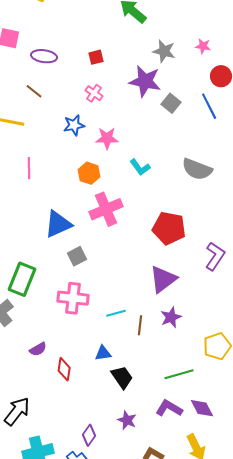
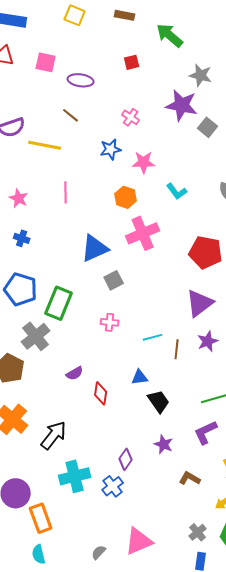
red square: (96, 57) -> (132, 62), moved
pink cross: (73, 298) -> (110, 322), size x0.6
purple L-shape: (169, 408) -> (206, 432), turned -56

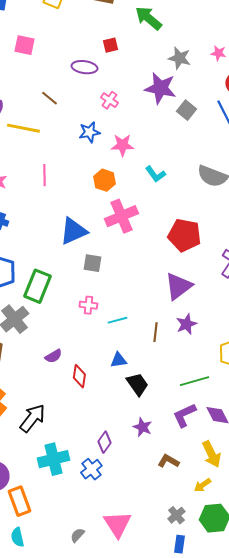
purple ellipse: (81, 80) -> (84, 67), moved
gray square: (114, 280) -> (92, 263), turned 36
cyan line: (153, 337) -> (117, 320), moved
pink triangle: (139, 541) -> (117, 524), turned -40

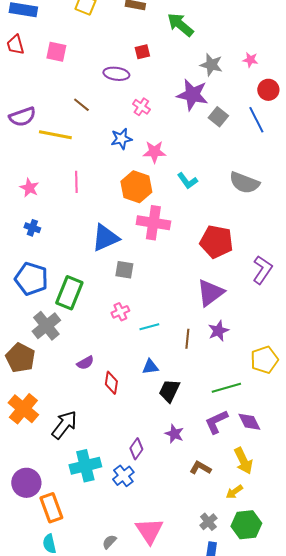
orange hexagon: (104, 180) -> (136, 187), size x1.4
pink cross: (121, 216) -> (153, 223), turned 32
pink cross: (88, 305) -> (120, 312), turned -30
black trapezoid: (137, 384) -> (169, 391), turned -120

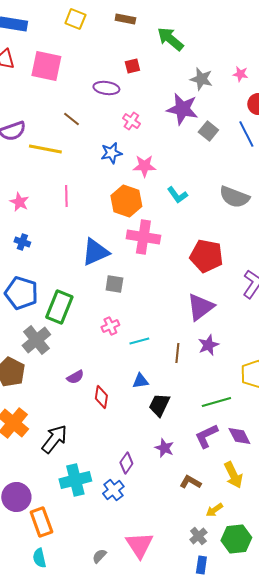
pink square: (56, 52) -> (46, 66), size x1.5
yellow arrow: (234, 492) -> (214, 510), moved

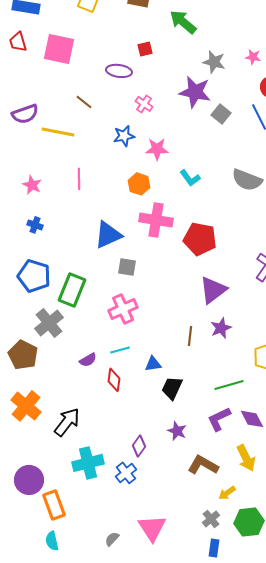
orange hexagon: (126, 201) -> (139, 184), size x0.7
red pentagon: (206, 256) -> (200, 239), moved
pink cross: (110, 326) -> (123, 309), size x1.6
cyan line: (139, 341) -> (120, 350), moved
brown L-shape: (190, 482) -> (203, 465), size x1.4

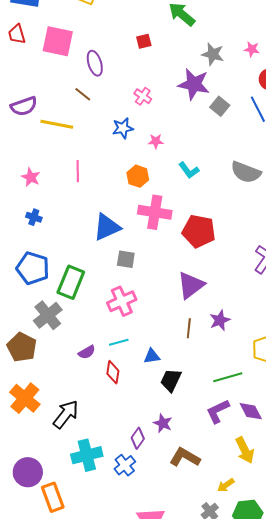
purple ellipse: (119, 71) -> (95, 63), moved, turned 65
pink star: (157, 149) -> (156, 141), size x0.7
purple triangle: (213, 290) -> (191, 285), moved
purple star: (177, 431) -> (163, 423), moved
brown L-shape: (203, 465) -> (185, 457), moved

